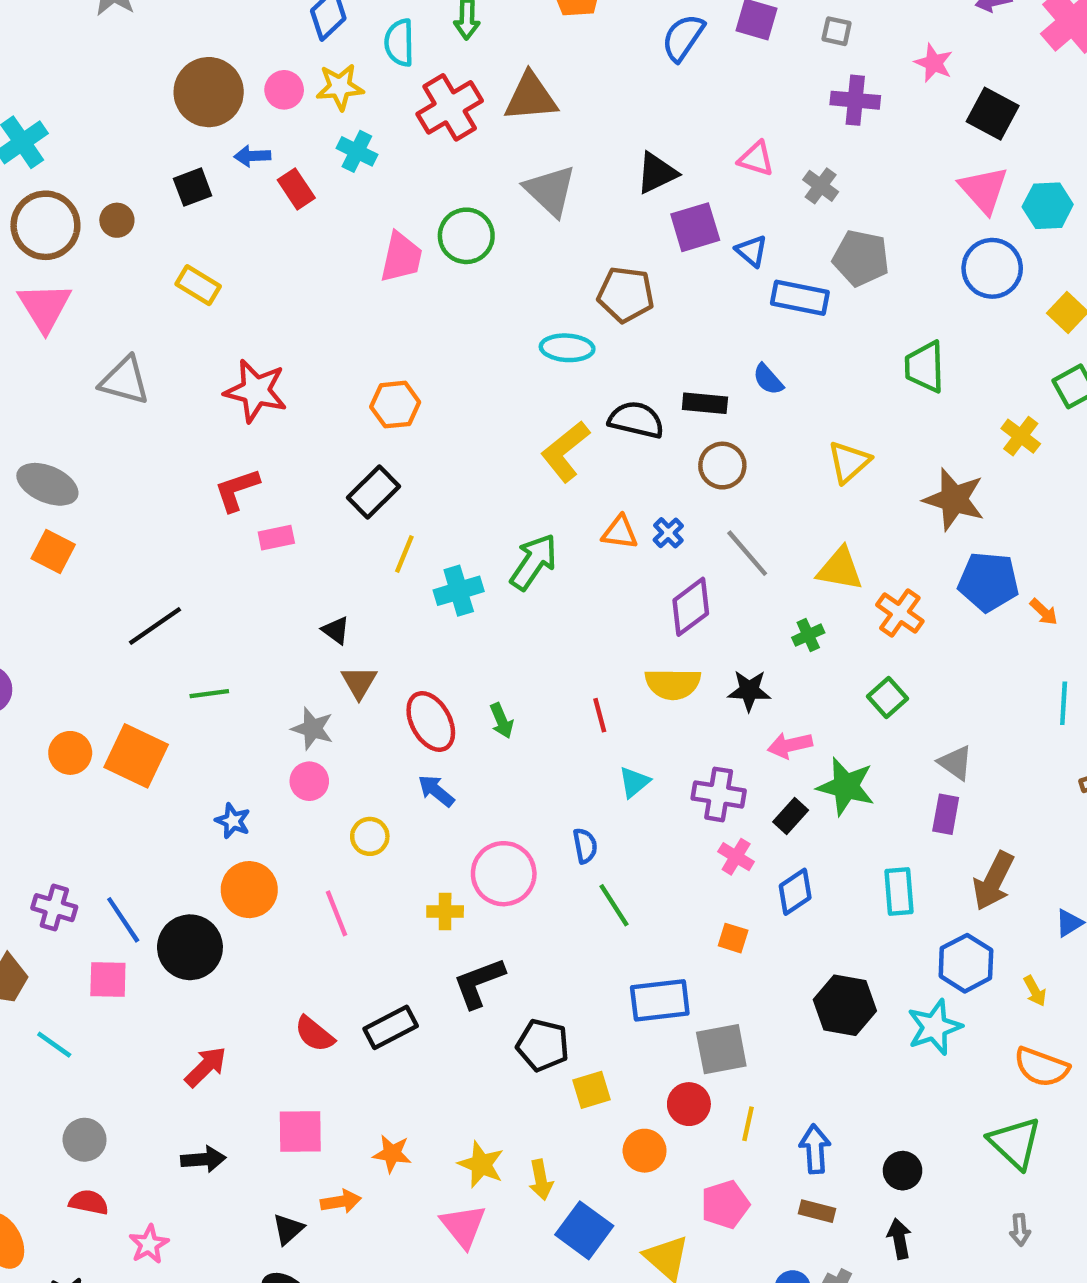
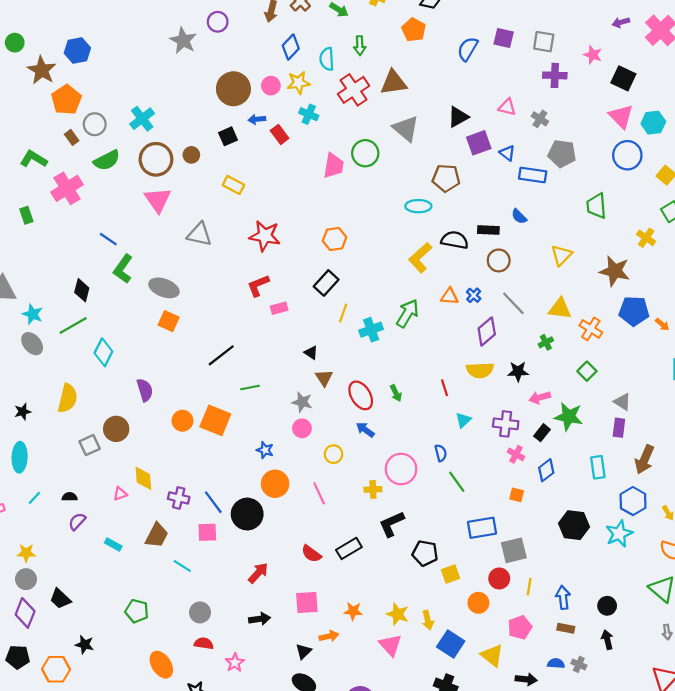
gray square: (837, 31) -> (544, 42), size x1.5

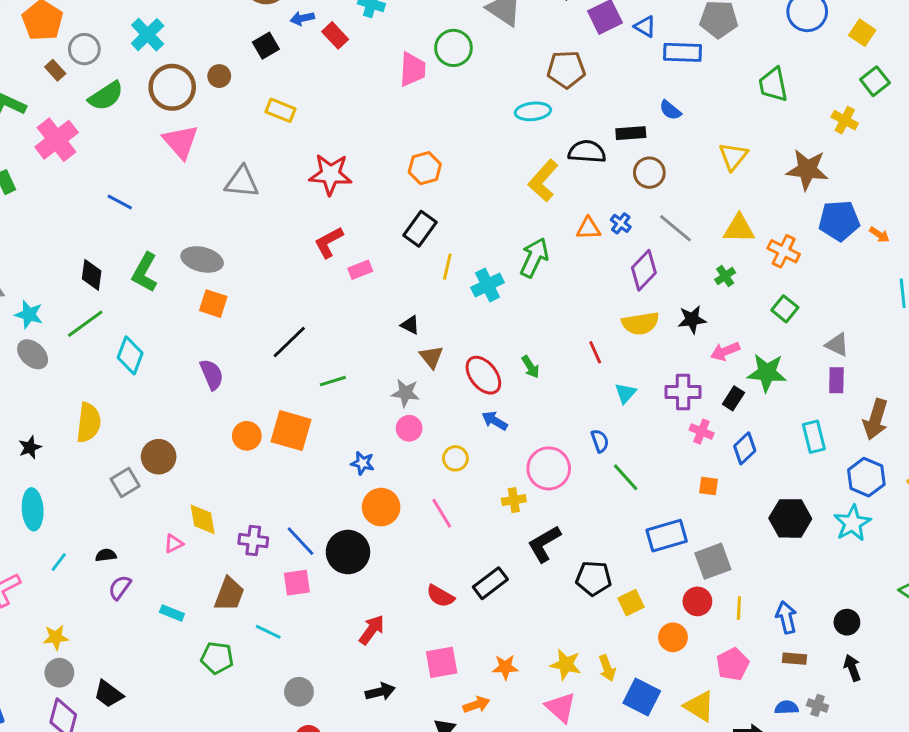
green L-shape: (123, 269) -> (145, 272), moved
purple semicircle: (145, 390) -> (212, 374), moved
green pentagon: (137, 611) -> (217, 658), moved

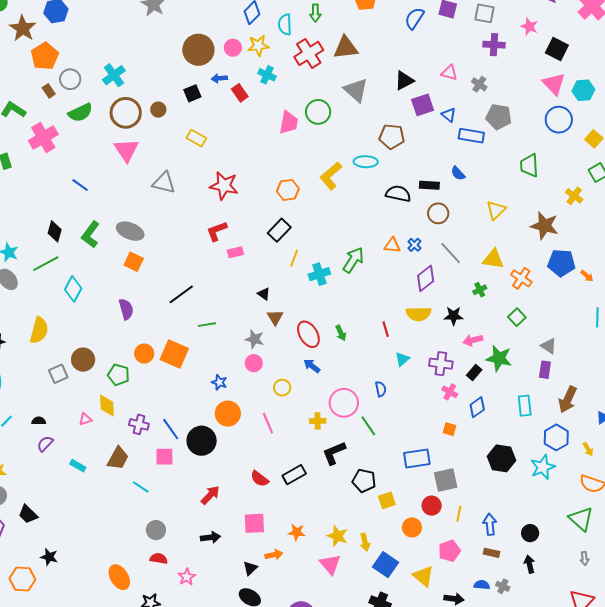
yellow L-shape: (543, 181) -> (331, 176), moved
green line: (626, 477) -> (368, 426), moved
green pentagon: (217, 658) -> (119, 375), moved

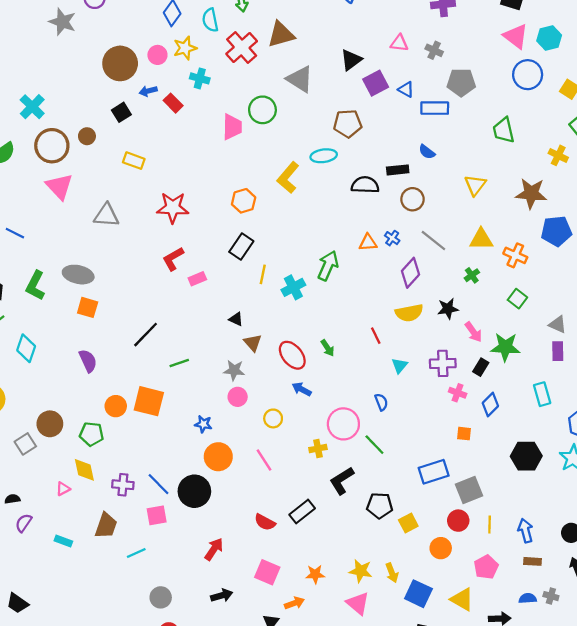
pink arrow: (473, 340) -> (473, 332), turned -102
cyan line: (141, 487) -> (136, 553), turned -48
pink square: (254, 523) -> (267, 572), turned 35

